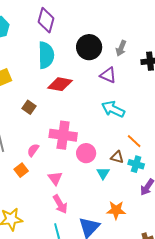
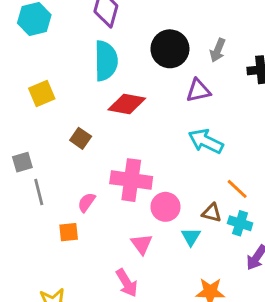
purple triangle: (108, 75) -> (198, 91), turned -36
orange square: (21, 170) -> (69, 232), turned 32
pink triangle: (55, 178) -> (142, 244), moved

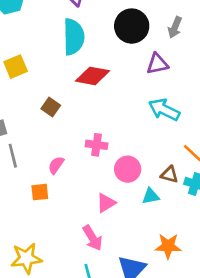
pink cross: (131, 180) -> (97, 145), size x0.6
cyan triangle: (191, 237) -> (151, 196), turned 48
pink triangle: (142, 244) -> (106, 203), turned 35

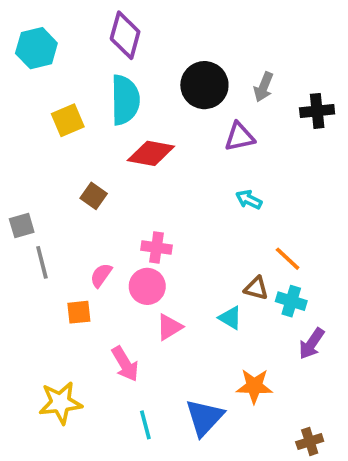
yellow square: (16, 67) -> (68, 120), moved
cyan arrow: (164, 110) -> (249, 200), size x0.6
pink circle: (128, 169) -> (147, 286), moved
cyan triangle: (151, 196) -> (230, 318), turned 42
pink arrow: (93, 238) -> (125, 364), moved

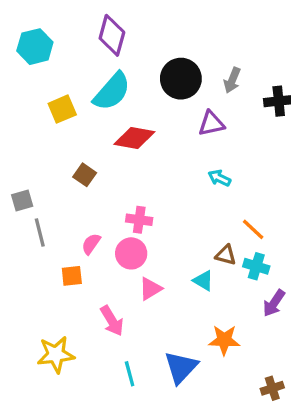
cyan semicircle: (125, 100) -> (112, 91), turned 42

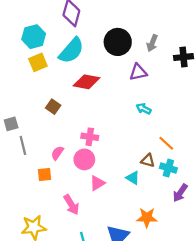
cyan hexagon: (35, 47) -> (34, 37), moved

